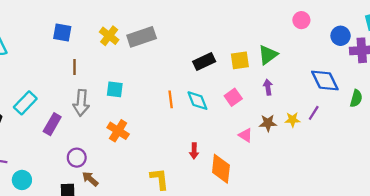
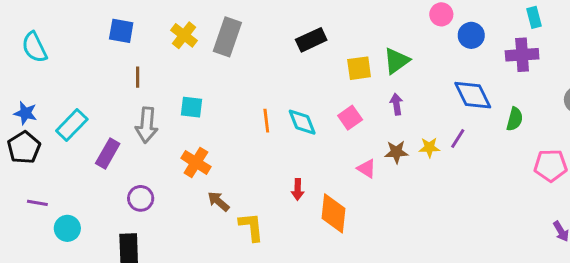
blue circle: (341, 36) -> (471, 35), moved
gray rectangle: (142, 37) -> (227, 37), turned -52
black rectangle: (204, 61) -> (311, 40), moved
brown arrow: (90, 179) -> (218, 201), moved

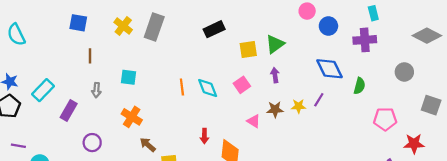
gray arrow: (147, 125) -> (96, 90), size x0.6

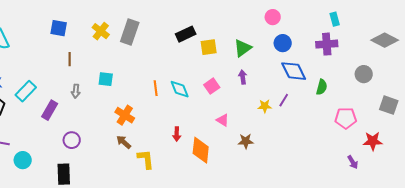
blue circle: (328, 26) -> (283, 43), moved
yellow square: (248, 50) -> (209, 47), moved
brown star: (275, 109) -> (246, 141), moved
orange cross: (132, 117) -> (125, 115), moved

